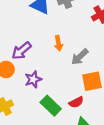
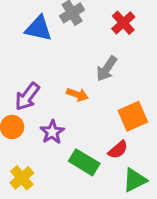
orange arrow: (58, 43) -> (77, 95), moved, turned -48
gray arrow: (80, 57) -> (107, 69), moved

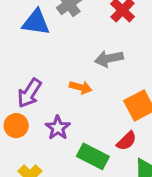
gray arrow: (107, 69) -> (109, 59), turned 48

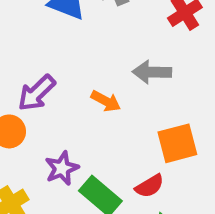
purple star: (58, 128) -> (62, 168), moved

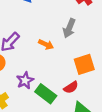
gray arrow: (152, 72) -> (69, 28), turned -66

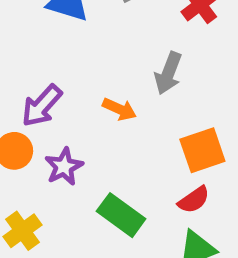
purple star: (25, 80) -> (64, 167), moved
red semicircle: (71, 87) -> (194, 200), moved

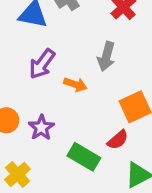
purple arrow: (42, 106) -> (42, 64), moved
red semicircle: (194, 200) -> (118, 140), moved

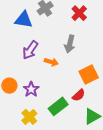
green rectangle: (84, 157) -> (58, 106), turned -66
yellow cross: (18, 174) -> (29, 117), moved

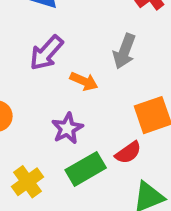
purple star: (31, 89) -> (67, 128), moved

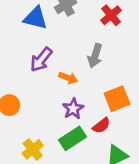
purple star: (67, 128) -> (73, 109), moved

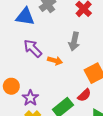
purple arrow: (41, 60) -> (33, 48), turned 102
purple star: (73, 109) -> (30, 98), moved

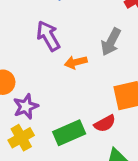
orange arrow: (55, 61) -> (76, 62), turned 136

